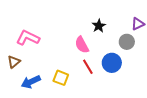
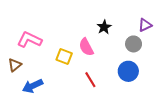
blue circle: (112, 63) -> (128, 71), moved
red line: (88, 67) -> (90, 80), moved
yellow square: (61, 78) -> (64, 57), moved

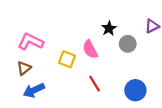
gray circle: (134, 44) -> (128, 44), moved
brown triangle: (15, 65) -> (24, 68), moved
blue circle: (128, 71) -> (135, 90), moved

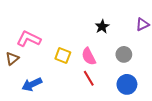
gray circle: (128, 44) -> (124, 54), moved
pink semicircle: (90, 49) -> (89, 56), moved
brown triangle: (24, 68) -> (12, 59), moved

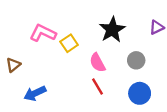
black star: (102, 27) -> (112, 30), size x1.6
pink L-shape: (29, 39) -> (43, 33), moved
yellow square: (63, 55) -> (69, 43), moved, turned 35

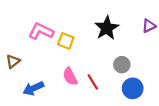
yellow square: (69, 43) -> (66, 41), turned -35
gray circle: (136, 60) -> (122, 65), moved
pink semicircle: (97, 63) -> (70, 77), moved

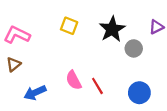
pink L-shape: (41, 31) -> (17, 35), moved
yellow square: (66, 41) -> (69, 26), moved
gray circle: (122, 65) -> (134, 48), moved

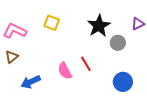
yellow square: (69, 26) -> (52, 23), moved
red line: (97, 86) -> (86, 64), moved

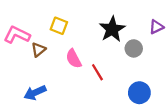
brown triangle: (12, 57) -> (38, 50), moved
pink semicircle: (65, 71) -> (74, 59), moved

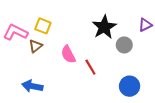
yellow square: (59, 26) -> (43, 26), moved
blue arrow: (35, 93) -> (32, 86), turned 36

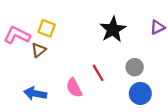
gray circle: (124, 45) -> (135, 67), moved
pink semicircle: (68, 54) -> (74, 88), moved

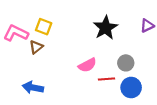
red line: (98, 73) -> (107, 79), moved, turned -63
pink semicircle: (74, 88) -> (87, 65), moved, turned -90

